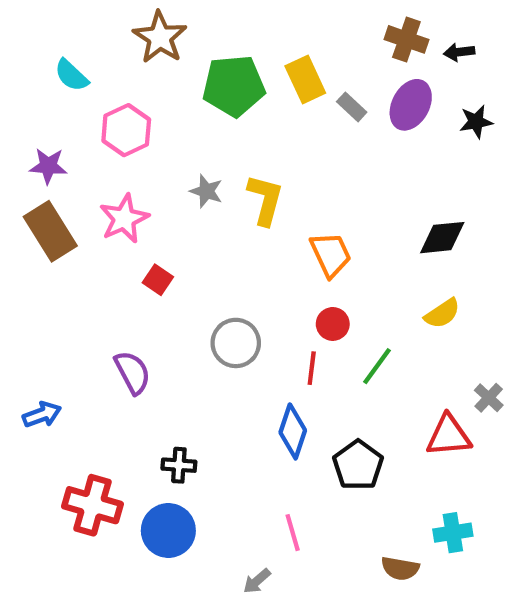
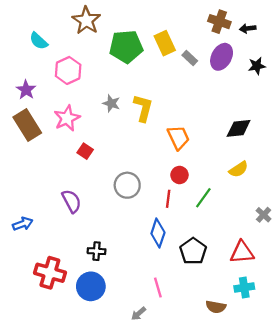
purple star: (48, 166) -> (26, 90), turned 30
red triangle: (449, 436) -> (242, 252), moved

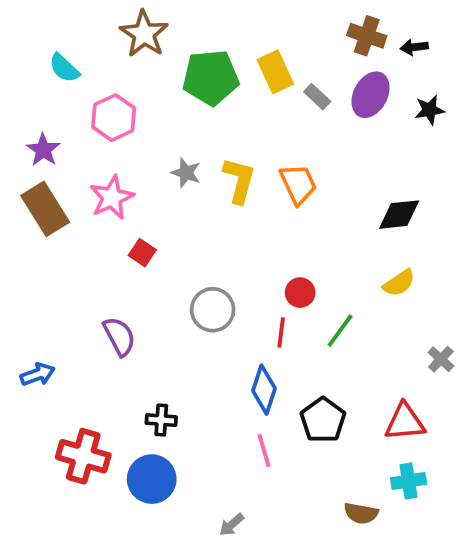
orange trapezoid: (178, 137) -> (298, 184), moved
pink line: (158, 288) -> (264, 450), moved

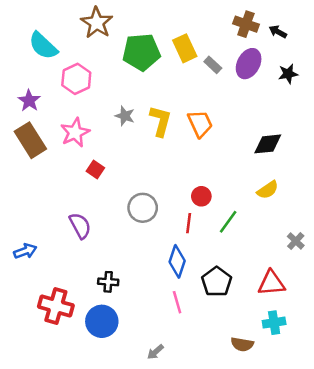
black arrow: (414, 47) -> (278, 32), turned 36
cyan semicircle: (64, 68) -> (43, 46), size x1.4

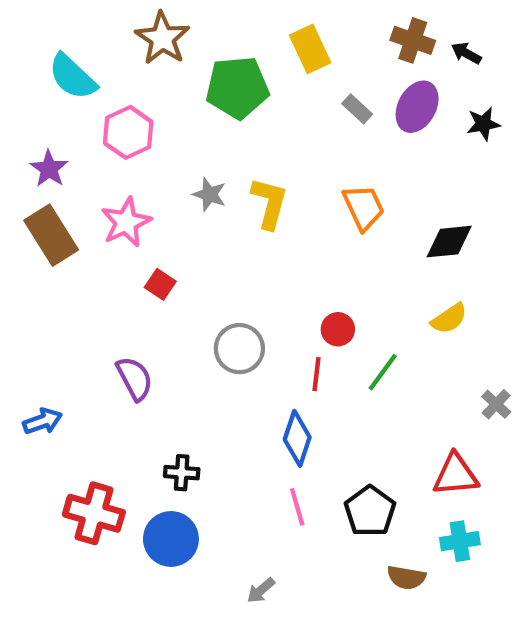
yellow rectangle: (185, 48) -> (310, 49), moved
orange trapezoid: (200, 124) -> (364, 207), moved
black pentagon: (217, 282) -> (370, 511), moved

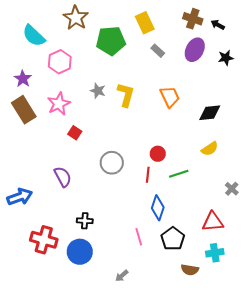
gray rectangle: (357, 109) -> (158, 51), moved
green line: (383, 372) -> (179, 174), turned 36
blue arrow: (43, 421) -> (20, 197), size x1.4
blue diamond: (297, 438) -> (158, 208), moved

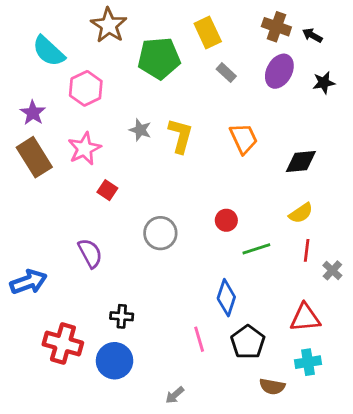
red line: (148, 175) -> (307, 250), moved

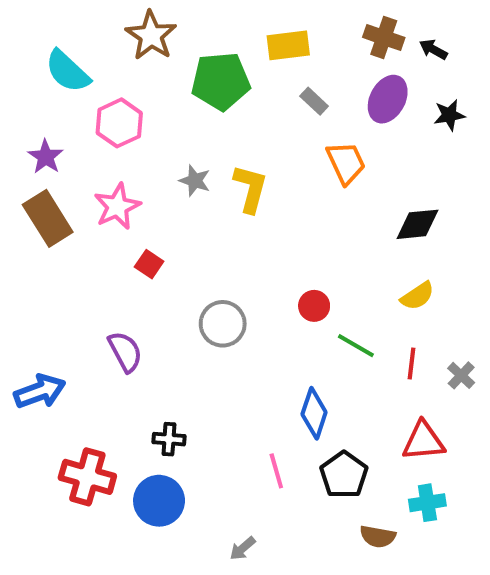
yellow rectangle: (208, 32) -> (288, 45), turned -72
orange trapezoid: (244, 139) -> (346, 163), moved
green line: (256, 249) -> (356, 346), turned 48
red line: (307, 250) -> (412, 364), moved

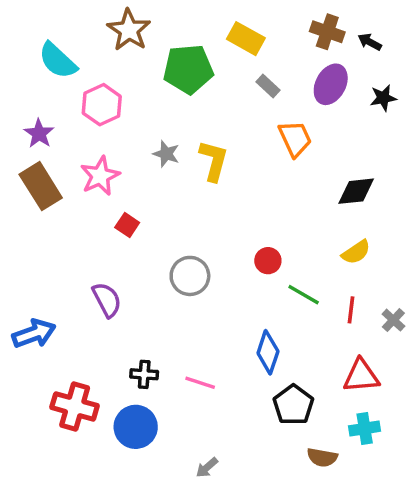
yellow rectangle: (288, 45) -> (246, 39), turned 36
pink line: (276, 471) -> (200, 383), moved, turned -56

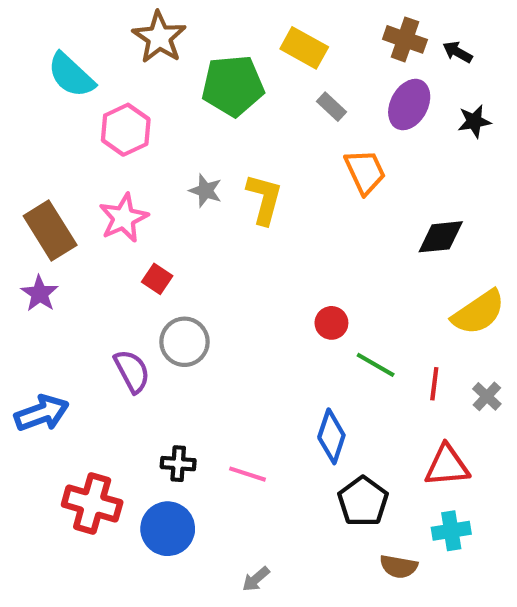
purple star: (39, 133) -> (40, 294), moved
yellow semicircle: (356, 252) -> (478, 312), moved, size x1.5
gray circle: (190, 276) -> (184, 342), moved

